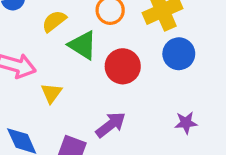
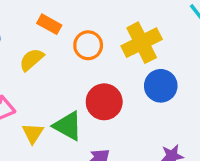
green triangle: (83, 45) -> (68, 126), moved

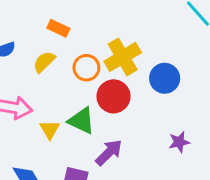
yellow cross: (142, 43) -> (123, 57), moved
orange circle: (88, 45) -> (86, 68), moved

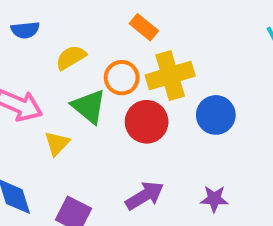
orange rectangle: (58, 28) -> (144, 27), moved
green triangle: (81, 121) -> (89, 106), moved
purple arrow: (109, 152) -> (145, 196), moved

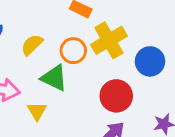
red circle: (147, 122) -> (116, 96), moved

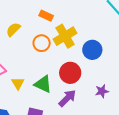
yellow semicircle: (32, 45) -> (13, 30), moved
green triangle: (54, 78) -> (43, 84), moved

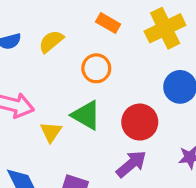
yellow cross: (65, 36) -> (165, 28), moved
green triangle: (43, 84) -> (86, 115), moved

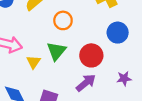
green triangle: (86, 115) -> (56, 51), turned 40

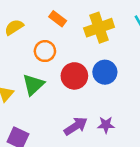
red circle: (91, 55) -> (74, 76), moved
purple arrow: (86, 83) -> (76, 126), moved

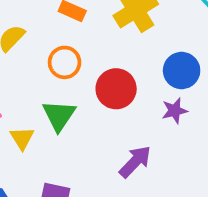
blue circle: (105, 72) -> (182, 71), moved
purple star: (106, 125) -> (175, 111), moved

